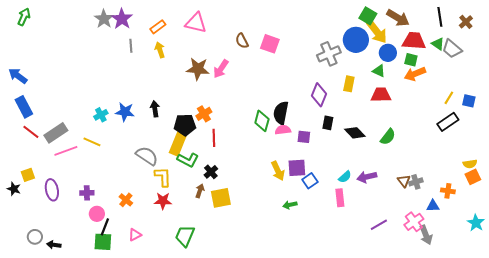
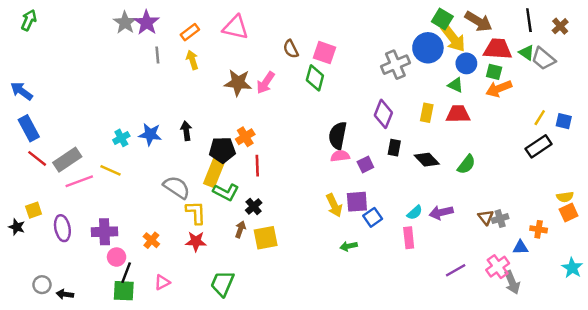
yellow rectangle: (349, 84) -> (427, 113), moved
green diamond: (262, 121) -> (315, 78), moved
purple square: (304, 137) -> (365, 164), turned -32
purple cross: (87, 193) -> (104, 232), size x1.5

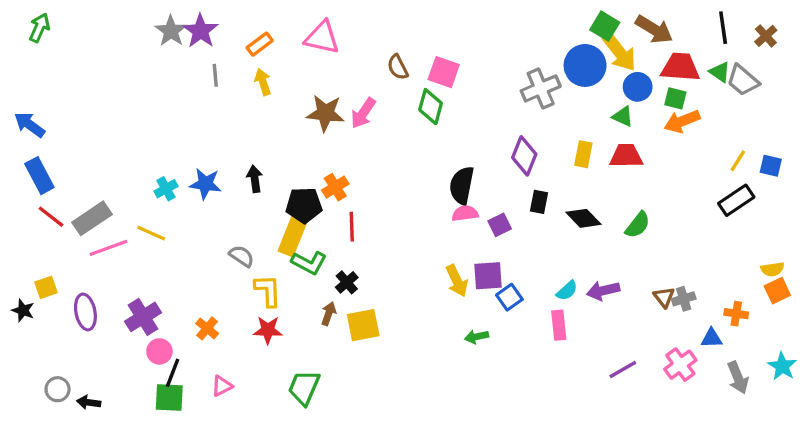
gray semicircle: (177, 187) -> (242, 256), size x0.7
purple cross: (104, 232) -> (143, 317), turned -30
gray arrow: (512, 282) -> (738, 378), moved

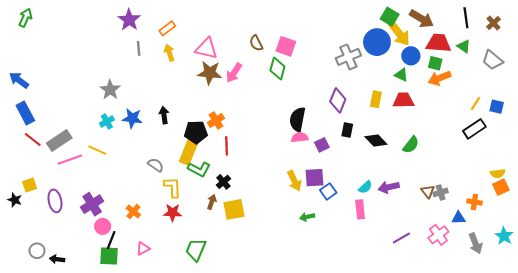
gray star: (171, 31) -> (110, 90), moved
pink triangle: (322, 38) -> (206, 48), moved
gray trapezoid: (743, 80) -> (492, 60), moved

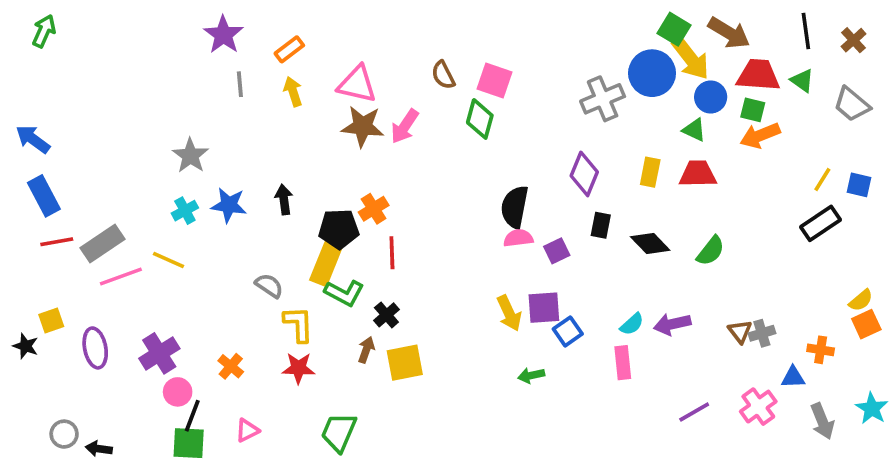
red line: (33, 140) -> (57, 242), turned -48
yellow semicircle: (498, 173) -> (861, 300), turned -32

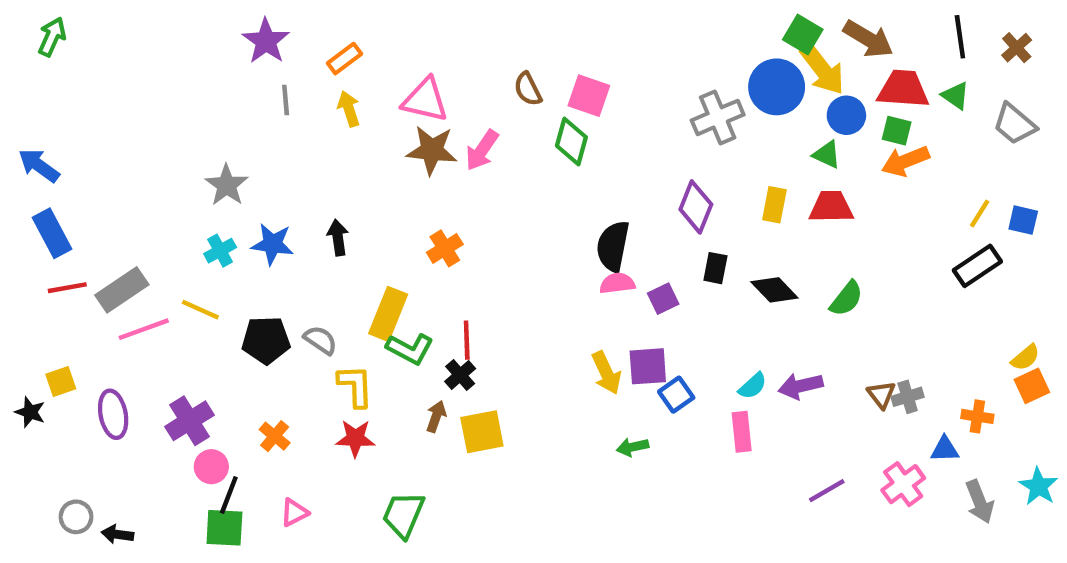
black pentagon: (339, 229) -> (266, 340), moved
red line: (392, 253) -> (467, 340), moved

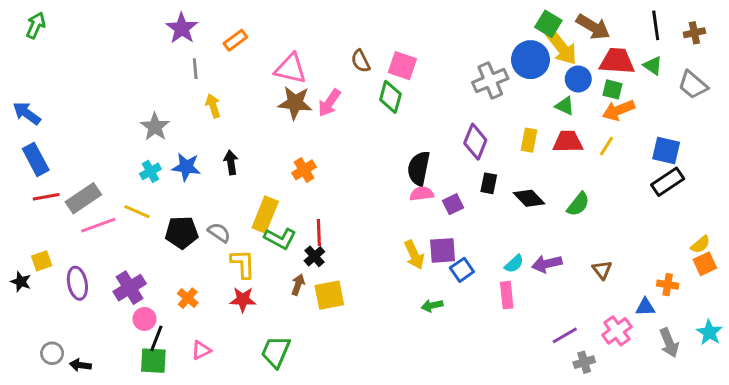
brown cross: (1017, 48) -> (694, 33), turned 30
yellow arrow: (349, 109) -> (213, 106), moved
yellow line: (980, 213) -> (607, 146), moved
blue square: (1023, 220) -> (666, 151), moved, size x1.4
gray cross: (908, 397) -> (584, 362), moved

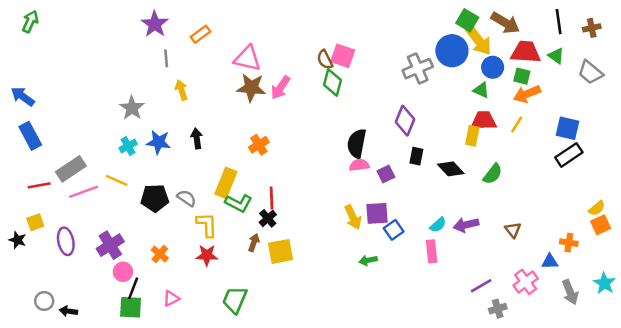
brown semicircle: (361, 61) -> (325, 60), moved
yellow rectangle: (529, 140) -> (472, 136), moved
red line: (46, 197) -> (39, 185), moved

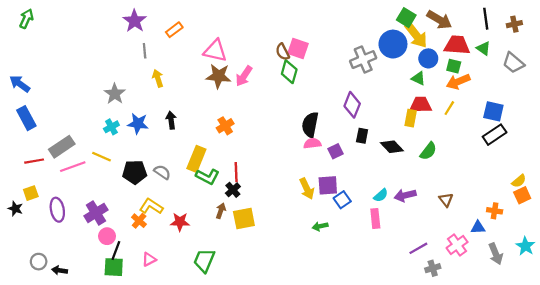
yellow L-shape: (207, 225) -> (151, 206), moved, turned -55

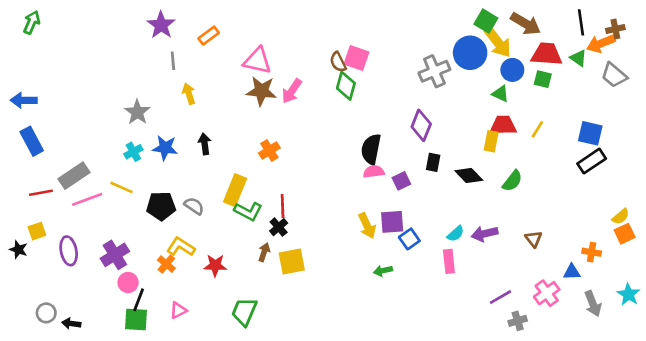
orange arrow: (458, 82) -> (601, 44), moved
blue arrow: (20, 84) -> (24, 100), turned -35

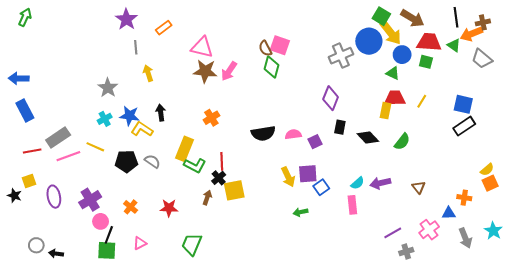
black semicircle: (371, 149) -> (263, 133), moved, turned -110
yellow L-shape: (181, 247) -> (142, 129), moved
yellow square: (292, 261) -> (234, 190), moved

